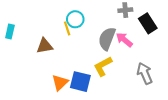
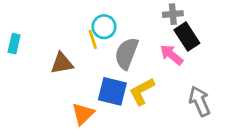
black rectangle: (148, 23) -> (187, 37), moved
gray semicircle: (107, 39) -> (126, 53), moved
blue square: (80, 82) -> (112, 91), moved

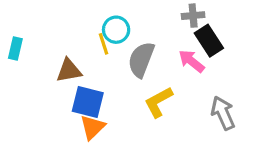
blue square: (112, 91) -> (88, 102), moved

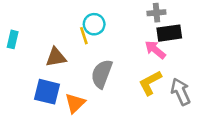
black rectangle: (209, 41) -> (169, 33), turned -65
gray semicircle: (141, 60) -> (102, 74), moved
blue square: (88, 102) -> (47, 92), moved
yellow L-shape: (159, 102) -> (150, 83), moved

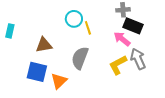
black rectangle: (169, 33) -> (133, 26), turned 30
yellow line: (84, 36) -> (88, 28), moved
gray arrow: (181, 92) -> (138, 59), moved

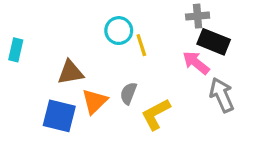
gray semicircle: (80, 58) -> (128, 93), size x0.6
yellow L-shape: (118, 65) -> (156, 114), moved
orange triangle: (59, 81) -> (95, 101), moved

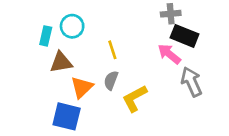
cyan circle: (119, 31) -> (72, 26), moved
yellow line: (141, 45) -> (112, 50), moved
cyan rectangle: (16, 50) -> (46, 36), moved
blue square: (59, 116) -> (67, 116), moved

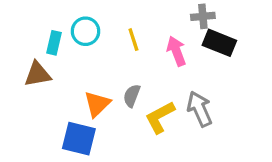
yellow line: (112, 50) -> (133, 40), moved
pink arrow: (169, 54) -> (176, 51), moved, turned 30
brown triangle: (61, 62) -> (38, 74), moved
gray arrow: (191, 82) -> (200, 109), moved

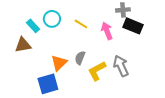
yellow line: (133, 40) -> (81, 24), turned -40
cyan rectangle: (54, 43) -> (33, 26), turned -56
blue square: (79, 139) -> (48, 84), turned -30

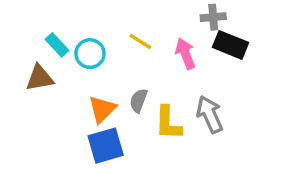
cyan circle: (52, 19) -> (90, 54), moved
yellow L-shape: (97, 71) -> (168, 123), turned -60
blue square: (48, 84) -> (106, 146), moved

